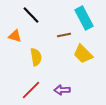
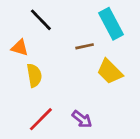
yellow semicircle: (36, 57) -> (34, 75), moved
purple arrow: (62, 90) -> (82, 119), turned -140

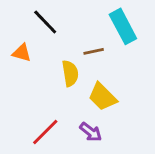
yellow trapezoid: (110, 71) -> (102, 97), moved
yellow semicircle: (34, 75) -> (70, 73), moved

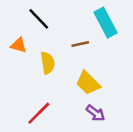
yellow semicircle: (70, 73) -> (48, 63), moved
purple arrow: (91, 132) -> (95, 113), moved

